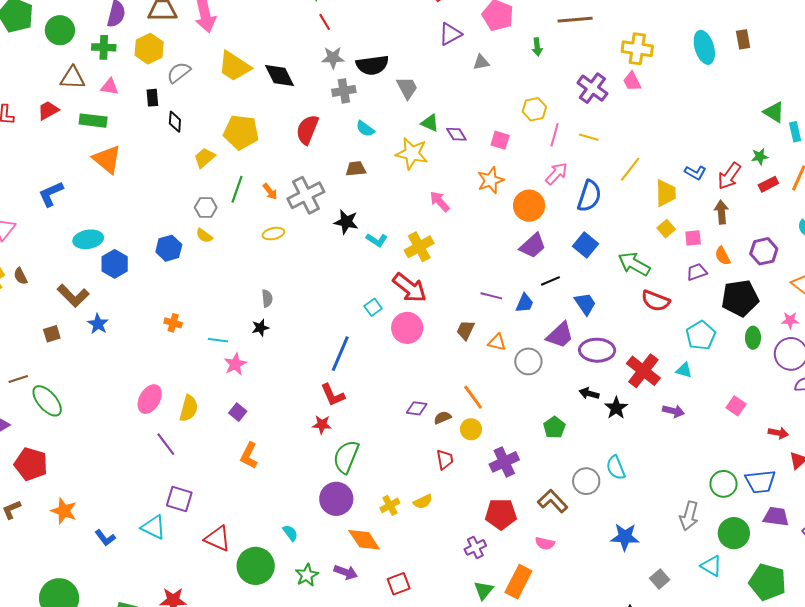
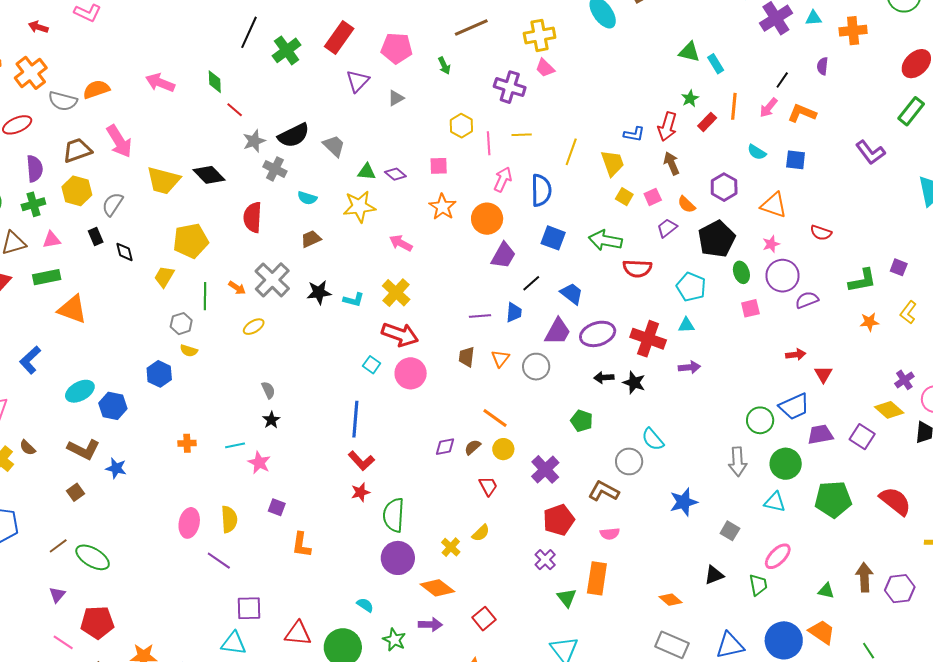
gray cross: (344, 91) -> (275, 169), turned -35
orange triangle: (497, 342) -> (500, 358), turned -48
pink square: (736, 406) -> (750, 308), moved, turned -30

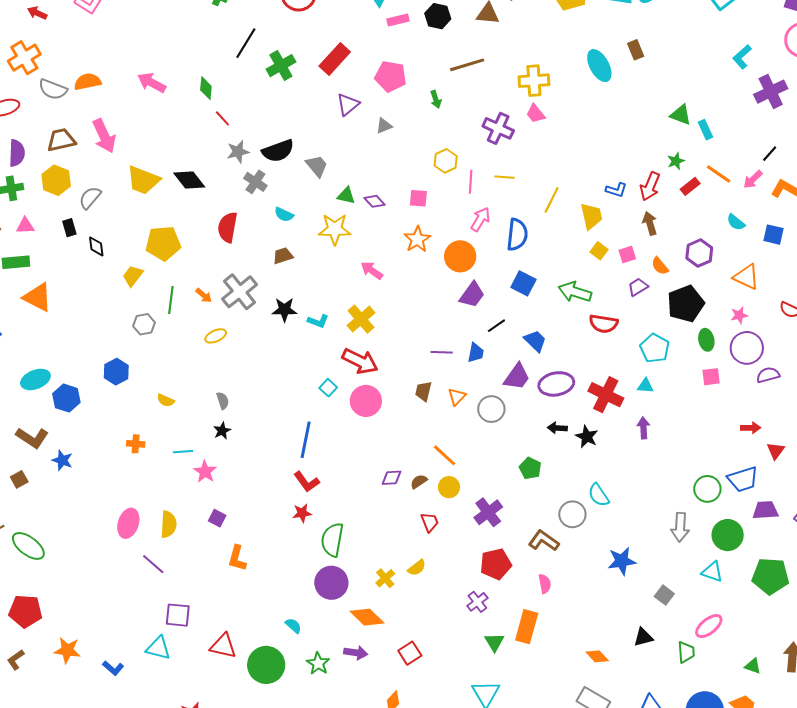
orange line: (734, 106) -> (719, 174), turned -68
yellow semicircle: (189, 351) -> (166, 400), moved
purple arrow: (689, 367) -> (643, 428), turned -95
pink semicircle: (610, 534) -> (545, 584), turned -102

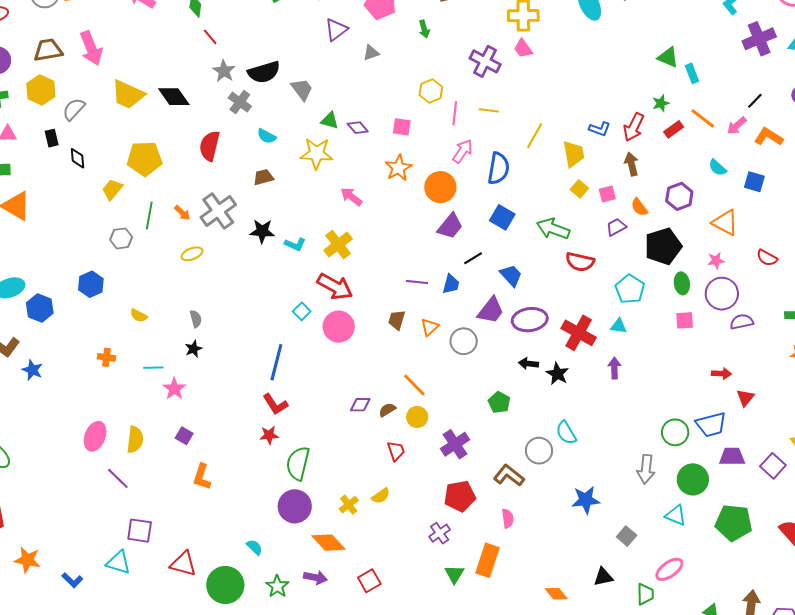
gray star: (238, 152) -> (224, 71), turned -30

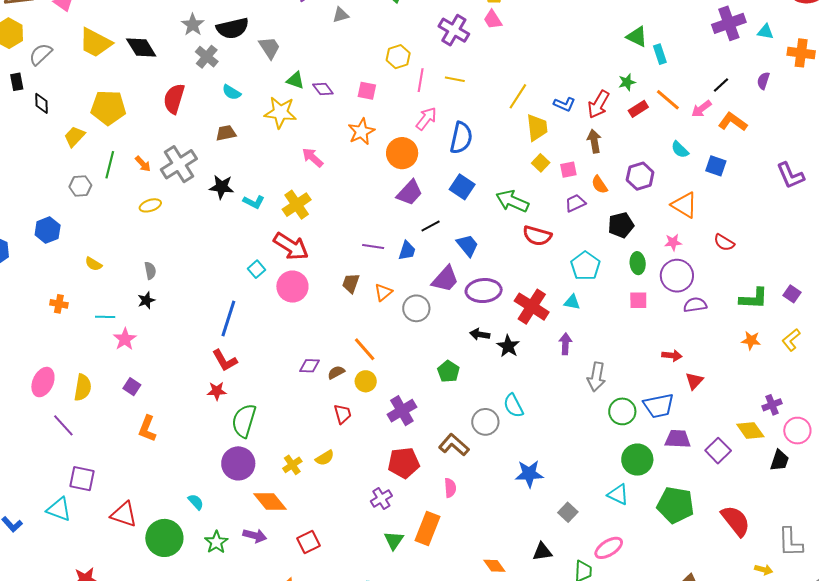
yellow line: (535, 136) -> (518, 96), moved
black pentagon: (663, 246) -> (621, 225), size x0.7
gray arrow: (646, 469) -> (596, 377), moved

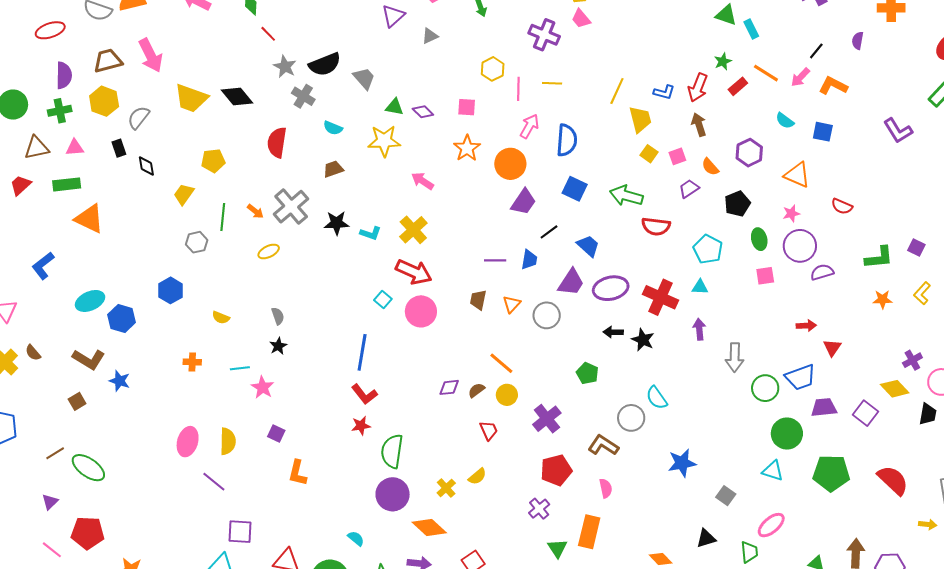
yellow pentagon: (108, 108) -> (213, 161), size x0.7

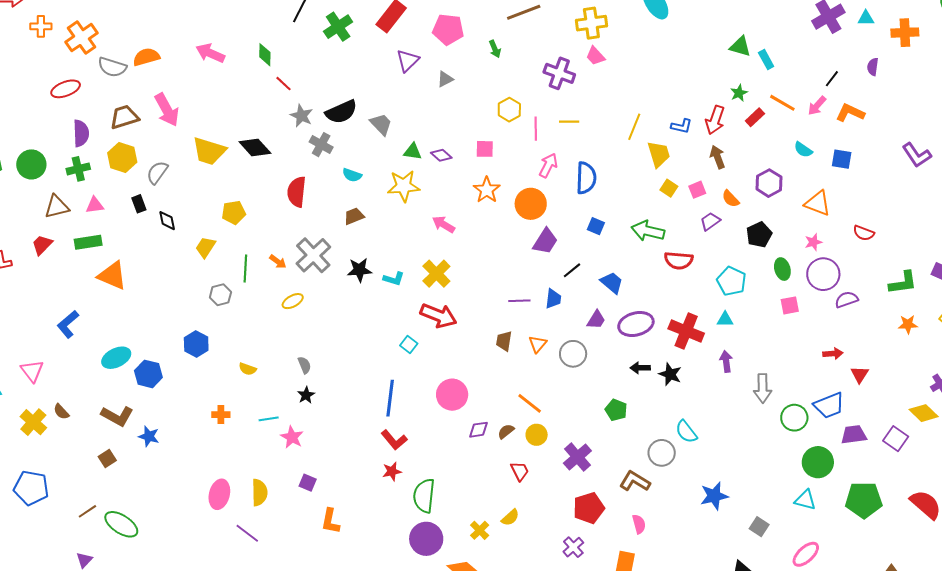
blue square: (575, 189) -> (596, 226), size x0.7
purple trapezoid: (571, 282) -> (596, 320), size x0.7
pink circle: (421, 311) -> (452, 395), moved

